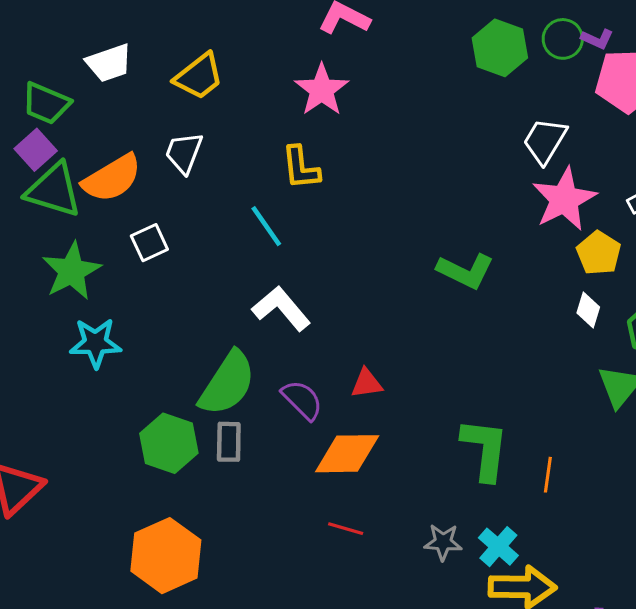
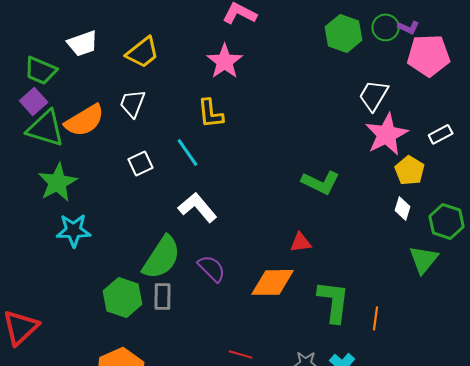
white square: (149, 243) -> (141, 163), moved
red triangle: (367, 383) -> (301, 242), moved
orange diamond: (347, 454) -> (273, 282), moved

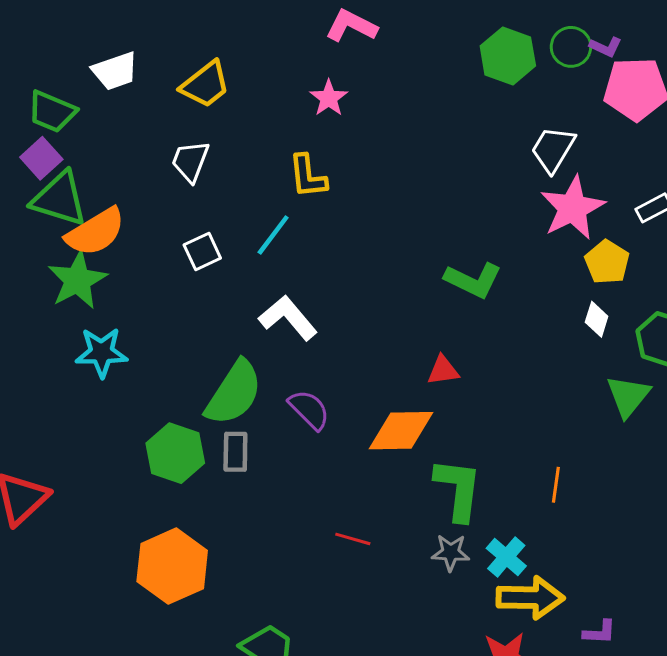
pink star: (225, 61) -> (329, 98), size x0.7
orange semicircle: (85, 120) -> (95, 232), moved
cyan line: (188, 152) -> (273, 235), turned 72
green L-shape: (334, 301) -> (458, 489), moved

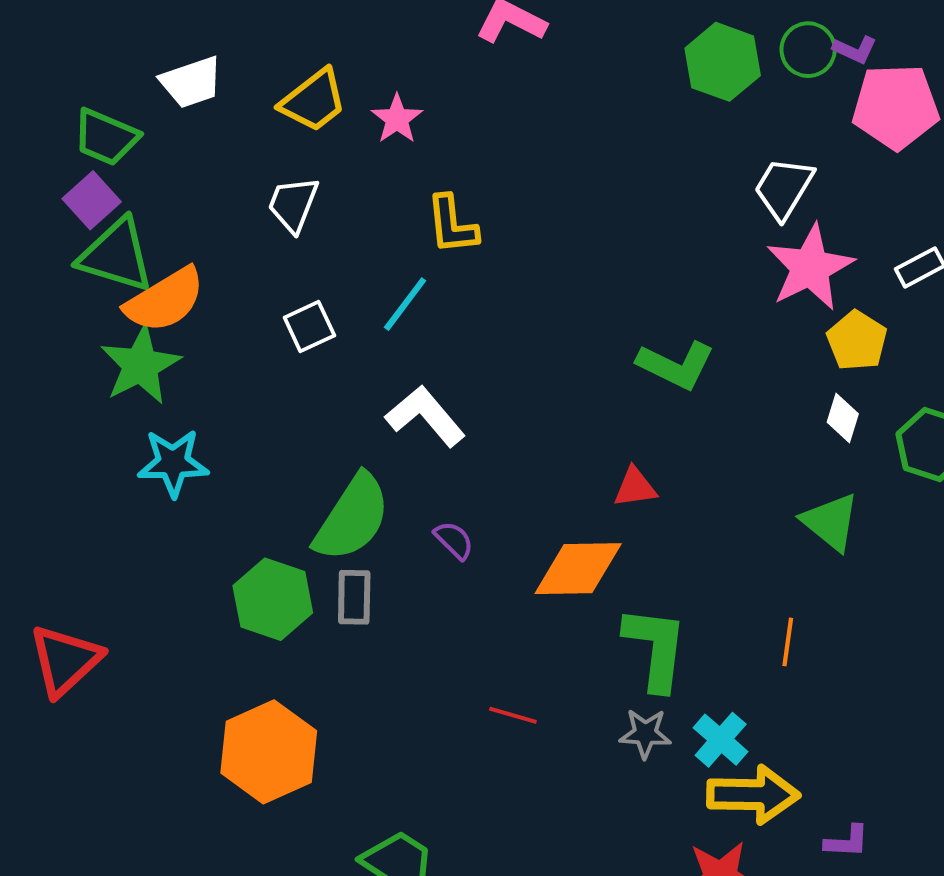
pink star: (329, 98) -> (397, 119), moved
green triangle: (628, 396) -> (830, 522), moved, turned -30
purple semicircle: (309, 410) -> (454, 540), size x0.7

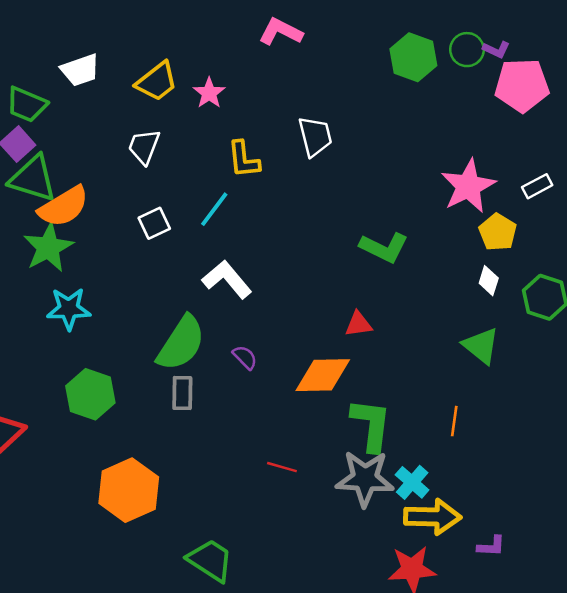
white trapezoid: (784, 188) -> (315, 136), moved, turned 135
green hexagon: (273, 599) -> (90, 394), moved
gray star: (645, 734) -> (365, 479), size x1.8

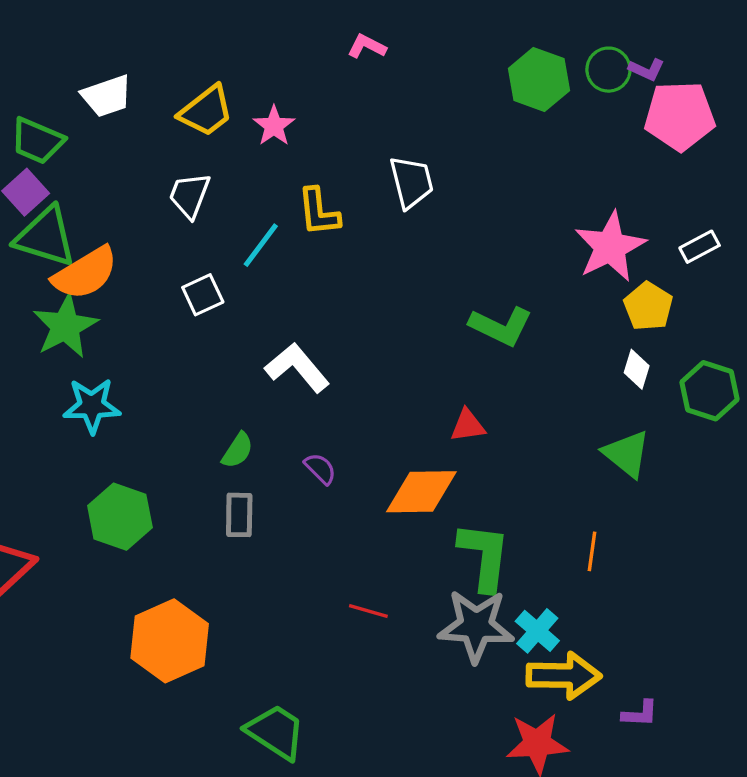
pink L-shape: (281, 32) -> (367, 46), size x0.7
cyan line: (214, 209) -> (261, 245), moved
green semicircle: (181, 343) -> (238, 450), size x0.5

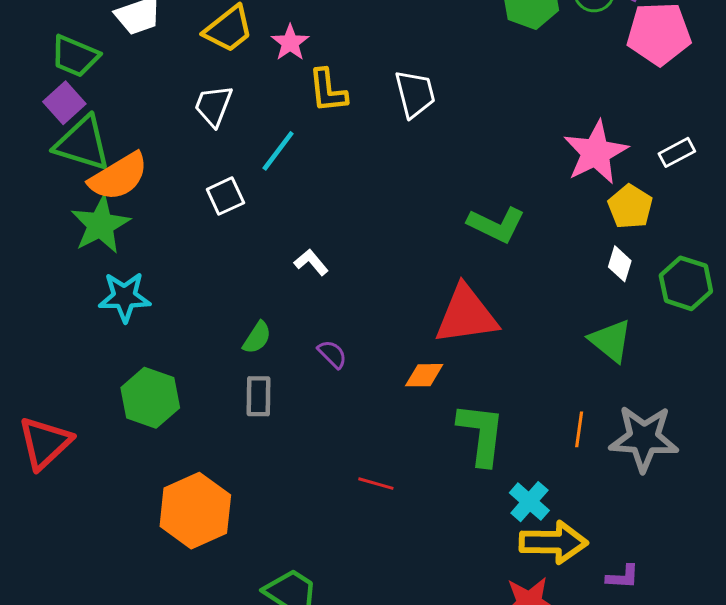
yellow L-shape: (319, 212) -> (328, 91), moved
white L-shape: (297, 368) -> (311, 262), size x0.6
red triangle: (468, 426) -> (466, 315), size x2.0
orange diamond: (421, 492) -> (424, 375), size x0.6
gray star: (476, 626) -> (644, 438), moved

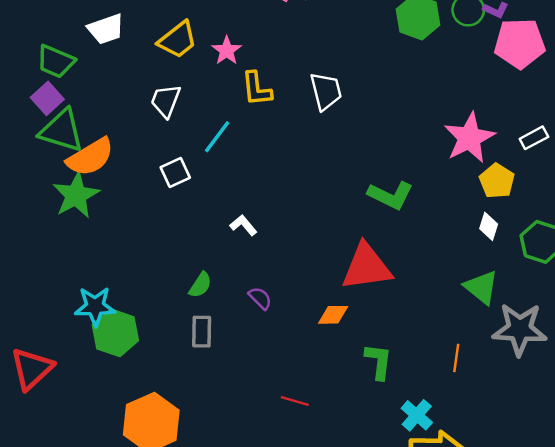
cyan star: (125, 297) -> (95, 306), moved
green L-shape: (481, 434) -> (379, 361), size x0.7
gray star: (644, 438) -> (520, 329), moved

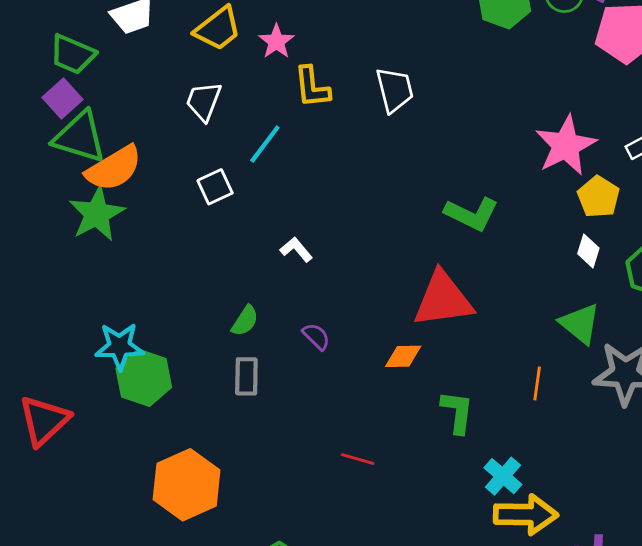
orange line: (456, 358) -> (537, 383), moved

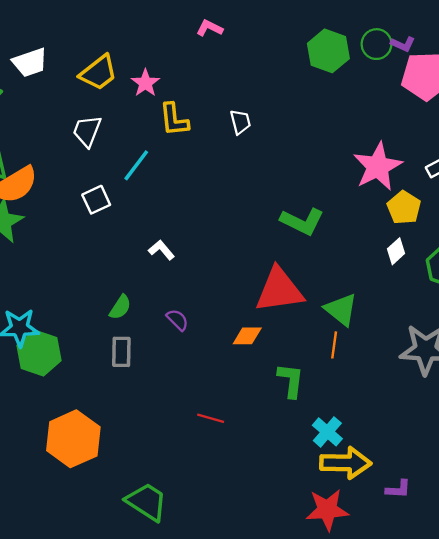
white trapezoid: (395, 90) -> (240, 122), size x0.7
white diamond: (588, 251) -> (396, 251), turned 30
green triangle: (580, 324) -> (341, 310), moved
orange line: (537, 383) -> (334, 345), moved

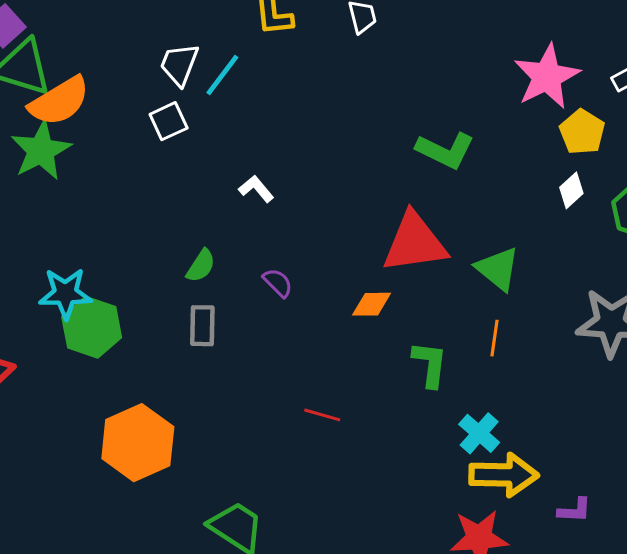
white trapezoid: (87, 131) -> (179, 64), moved
orange line: (334, 345) -> (495, 338), moved

